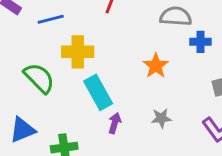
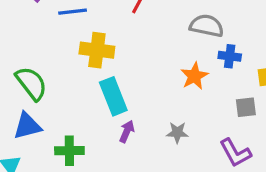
orange star: (156, 66) -> (194, 76), moved
green semicircle: (39, 78) -> (31, 83), moved

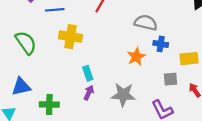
green semicircle: (31, 83) -> (26, 43), moved
cyan rectangle: (113, 96) -> (88, 73), moved, size x0.6
gray star: (177, 133) -> (123, 95), size x1.6

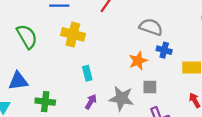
gray square: (171, 79) -> (150, 87), moved
purple arrow: (89, 93) -> (91, 102), moved

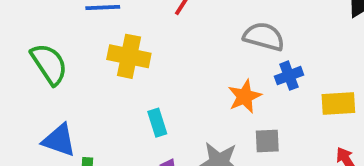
blue cross: (164, 50) -> (289, 76), turned -32
blue triangle: (18, 81) -> (59, 140), moved, turned 30

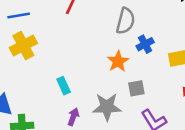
gray semicircle: (264, 37) -> (126, 21), turned 96
yellow cross: (129, 56) -> (23, 45), moved, turned -32

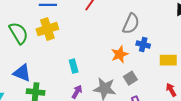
blue cross: (145, 44) -> (143, 45), turned 32
gray square: (136, 88) -> (130, 78), turned -32

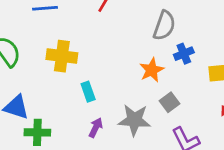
yellow cross: (47, 29) -> (62, 56), moved, turned 30
blue cross: (143, 45) -> (184, 54), turned -32

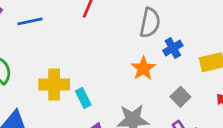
yellow cross: (62, 56) -> (54, 84), moved
gray square: (169, 102) -> (180, 97), moved

